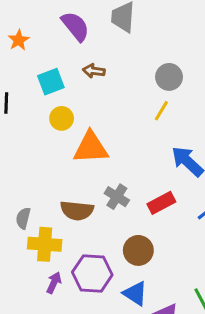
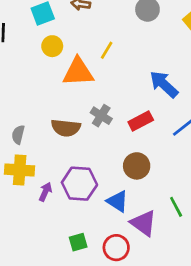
yellow line: (161, 111) -> (107, 50), moved
yellow cross: (45, 244) -> (20, 170), moved
brown circle: (138, 250) -> (137, 166), moved

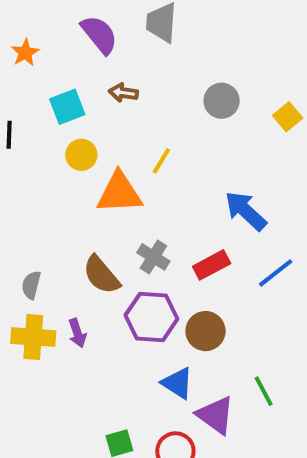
brown semicircle: (66, 128) -> (101, 275), turned 44
purple hexagon: (79, 184) -> (151, 317), moved
purple arrow: (45, 192) -> (77, 333), moved, turned 138

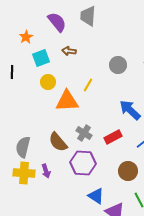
orange star: (25, 53) -> (26, 37), moved
gray circle: (222, 101) -> (118, 65), moved
gray semicircle: (31, 285) -> (23, 147), size x1.5
brown circle: (205, 331) -> (128, 171), moved

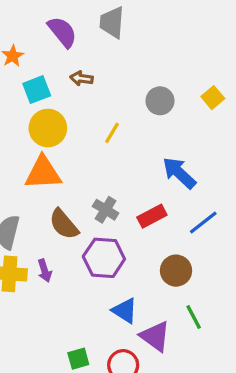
yellow circle: (48, 82) -> (48, 128), size x1.5
orange triangle: (67, 101) -> (43, 173), moved

